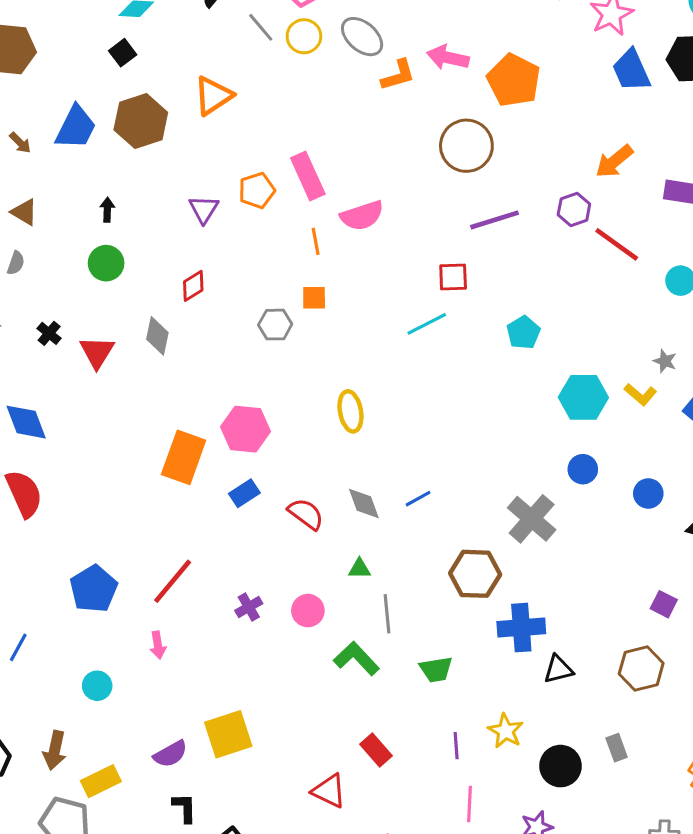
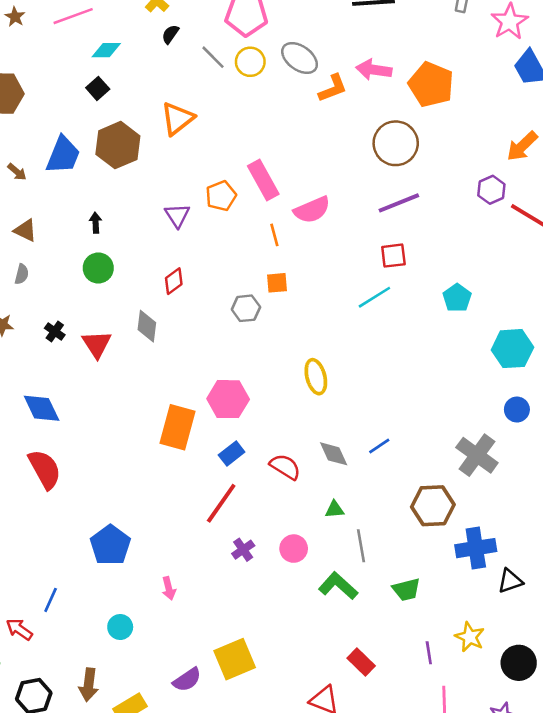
purple line: (495, 220) -> (399, 203), moved
red line: (173, 581) -> (221, 503), moved

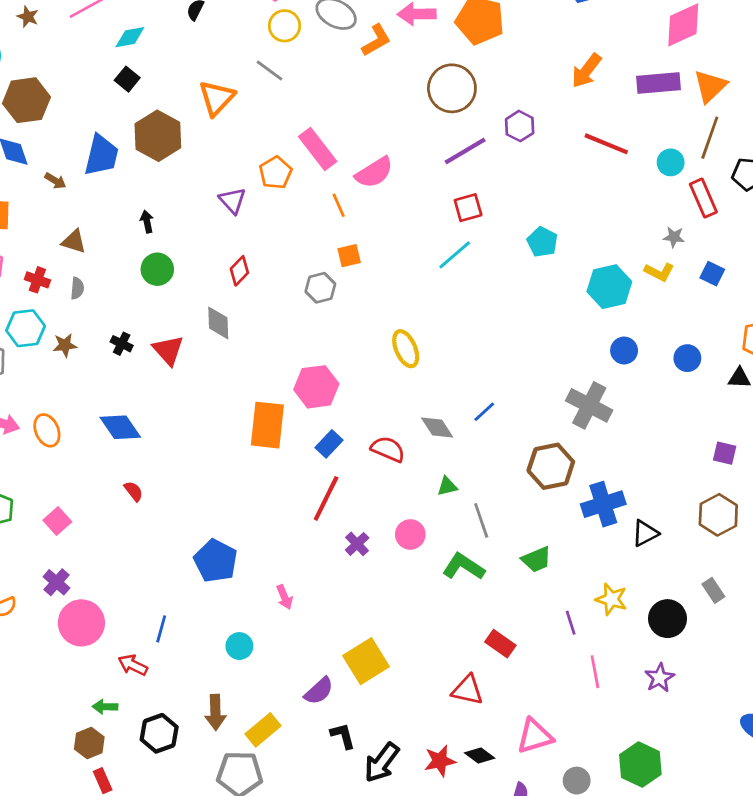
gray line: (213, 57) -> (269, 70), moved
purple hexagon: (491, 190) -> (520, 126), moved
red semicircle: (45, 469) -> (134, 491), size x0.5

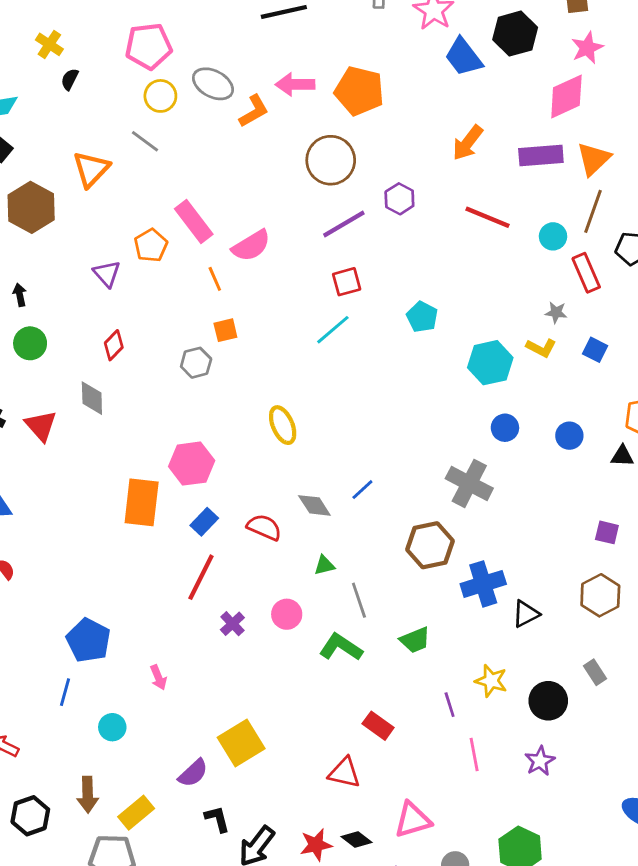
blue line: (161, 629) -> (65, 692), moved

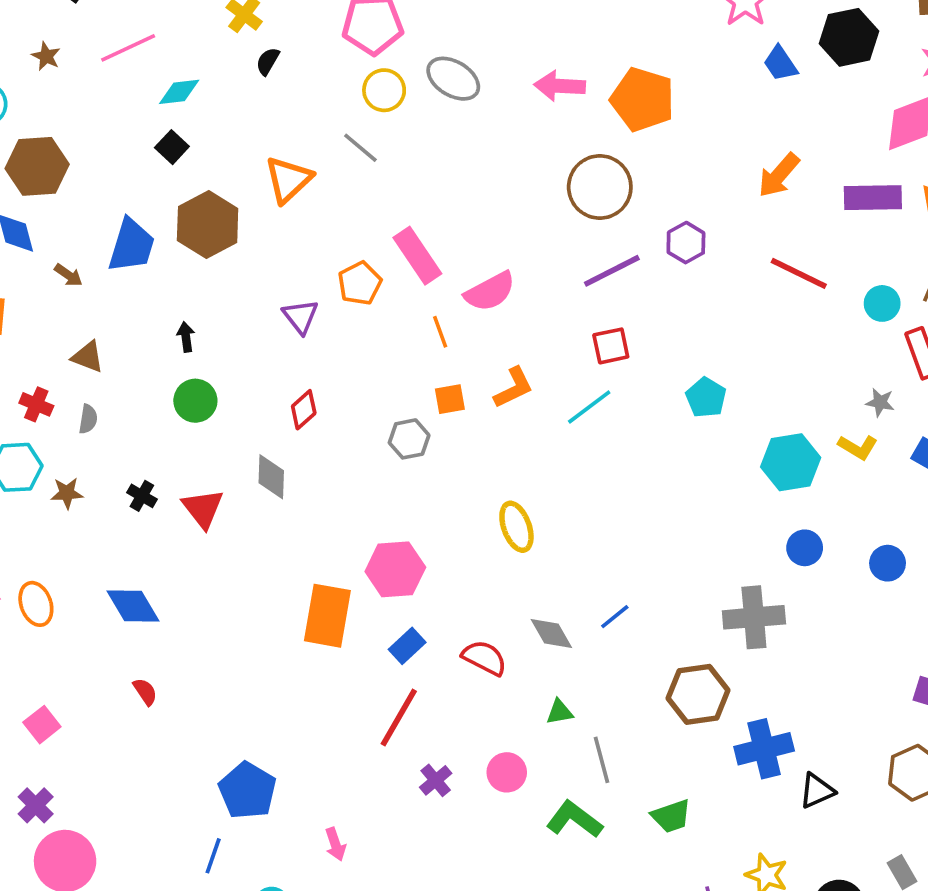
blue trapezoid: (464, 57) -> (780, 64), size x0.7
orange L-shape: (254, 111) -> (513, 388), moved
gray cross: (469, 483) -> (754, 617), turned -36

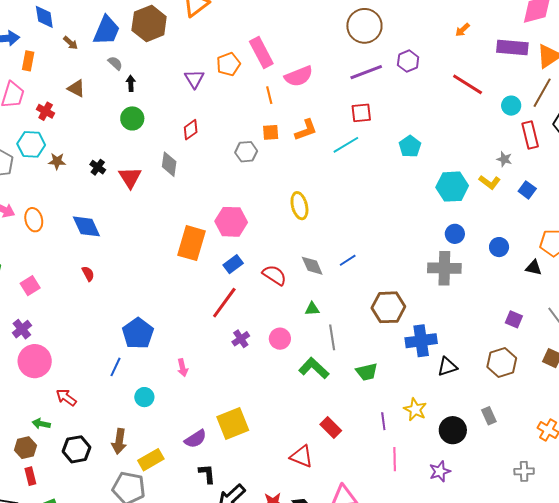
orange arrow: (779, 175) -> (462, 30), size x0.6
gray semicircle: (88, 419) -> (115, 63), moved, turned -63
gray cross: (754, 617) -> (444, 268), moved

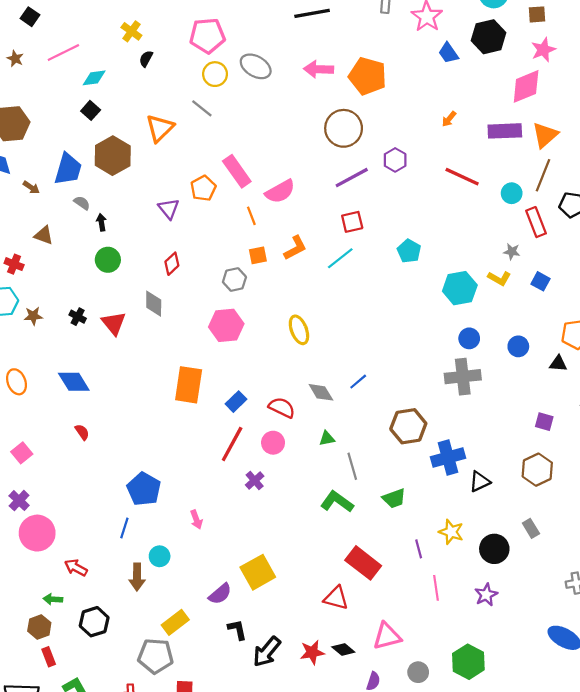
pink hexagon: (231, 222) -> (226, 325), moved
pink circle: (280, 339) -> (273, 443), moved
red rectangle: (331, 427) -> (363, 563), size x1.5
brown arrow: (119, 441) -> (137, 577), moved

